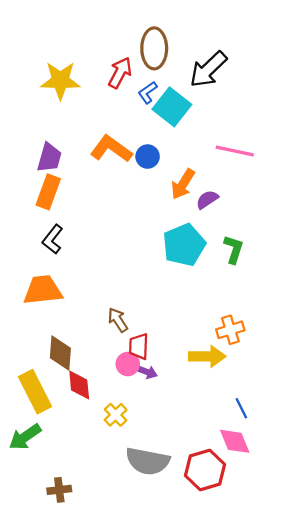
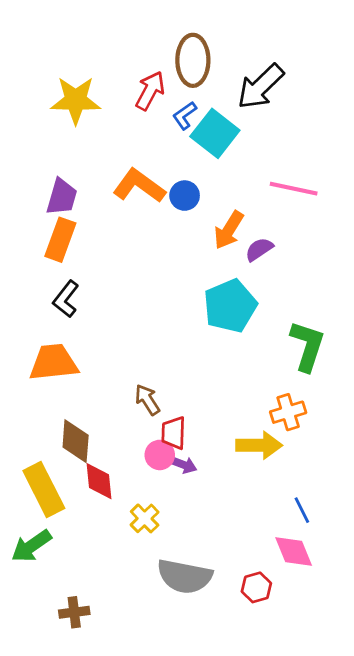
green L-shape: (234, 249) -> (307, 346), moved, size x1.4
red hexagon: (205, 470) -> (256, 587), size x0.6

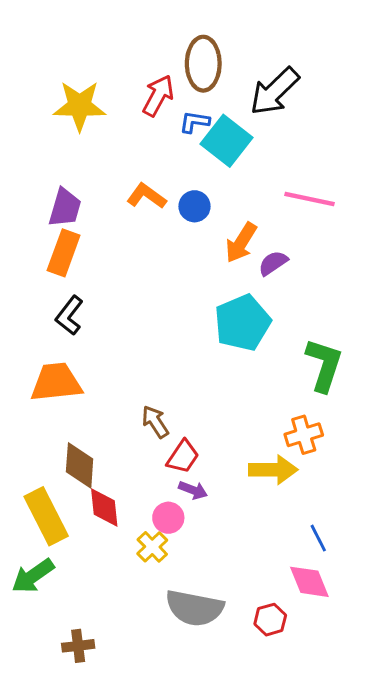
blue L-shape: (185, 115) -> (195, 122), turned 44
orange L-shape: (139, 186) -> (146, 196), size x0.7
red trapezoid: (174, 433) -> (183, 457), turned -148
pink circle: (160, 455) -> (168, 518), moved

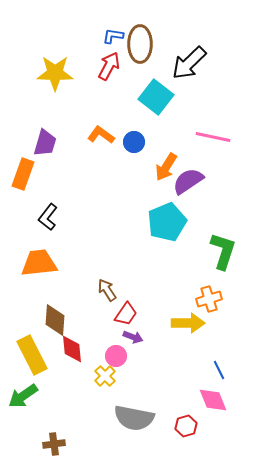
blue L-shape: (195, 122) -> (113, 36), moved
orange rectangle: (64, 253) -> (23, 174), moved
purple semicircle: (273, 263) -> (188, 181), size x1.5

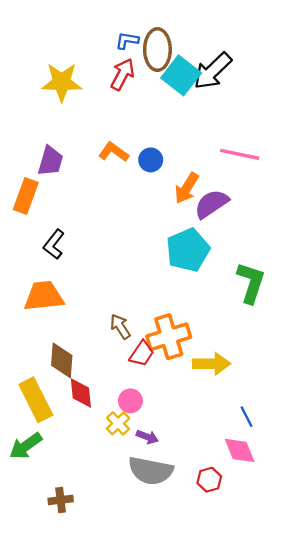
cyan square: (156, 97) -> (181, 75), moved
orange cross: (209, 299) -> (169, 337), moved, size x1.5
purple arrow: (133, 337) -> (147, 437), moved

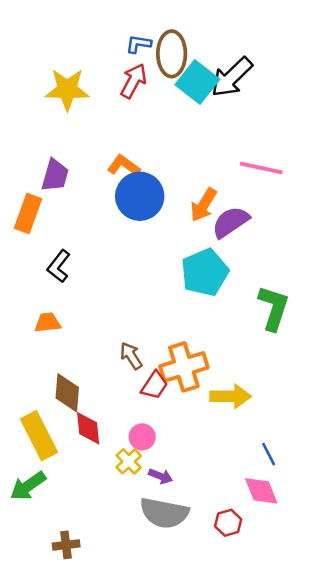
blue circle: (151, 160) -> (140, 196), moved, size x1.8
orange trapezoid: (44, 296) -> (48, 323), size x0.6

